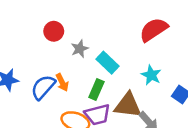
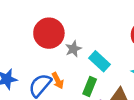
red circle: (54, 31) -> (49, 33), size x1.6

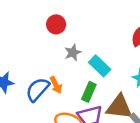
red circle: (49, 33) -> (56, 24), moved, size x0.6

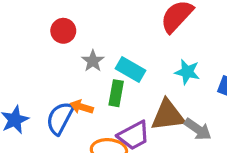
orange arrow: (56, 85) -> (82, 107), turned 147
green rectangle: (89, 92) -> (116, 93), moved

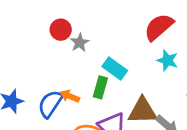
gray star: (93, 61) -> (80, 43), moved
cyan star: (187, 72) -> (167, 60), moved

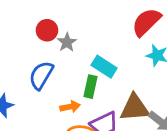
orange arrow: (70, 96) -> (70, 107), moved, turned 150
blue semicircle: (50, 104) -> (41, 75), moved

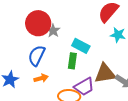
red circle: (47, 30) -> (38, 23), size x1.6
orange arrow: (70, 107) -> (41, 78), moved

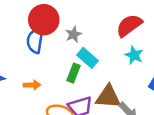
gray star: (53, 31) -> (73, 34), moved
blue semicircle: (37, 56) -> (35, 40), moved, turned -30

